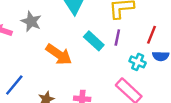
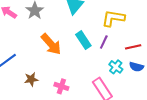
red line: (152, 35) -> (133, 47), turned 42

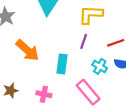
cyan rectangle: (83, 40) -> (62, 64), moved, turned 48

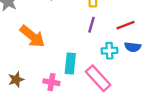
cyan rectangle: (62, 64) -> (70, 63), moved
cyan cross: (100, 66) -> (109, 51), turned -32

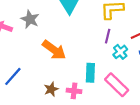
cyan cross: (109, 51) -> (120, 52), moved, turned -32
brown star: (16, 79) -> (51, 89), moved

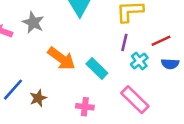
cyan rectangle: (90, 73) -> (97, 68), moved, turned -48
brown star: (51, 89) -> (38, 98), moved

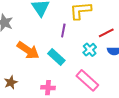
purple line: (124, 42) -> (63, 31), moved

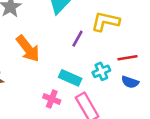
cyan rectangle: (56, 57) -> (70, 78), moved, turned -36
pink cross: (48, 88) -> (52, 99), moved

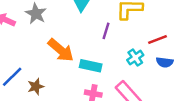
cyan rectangle: (70, 78) -> (91, 66), moved

